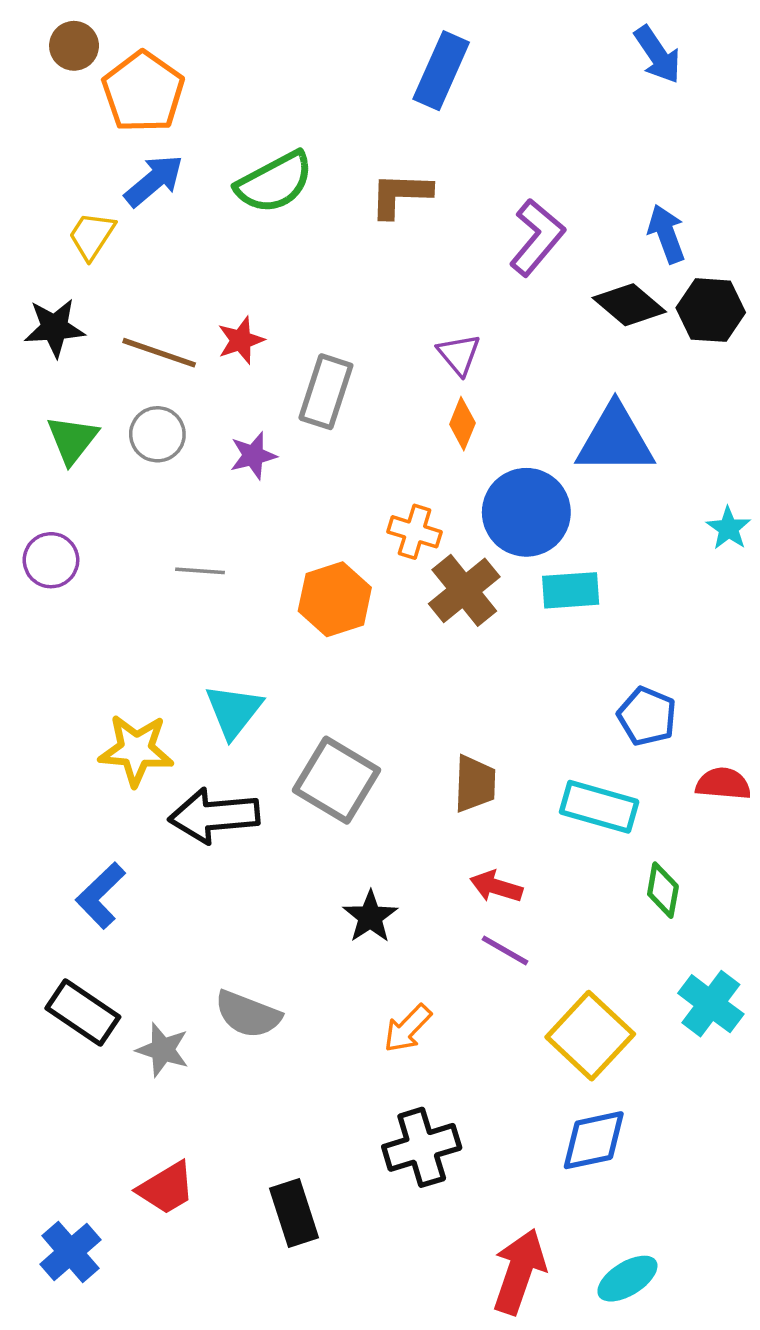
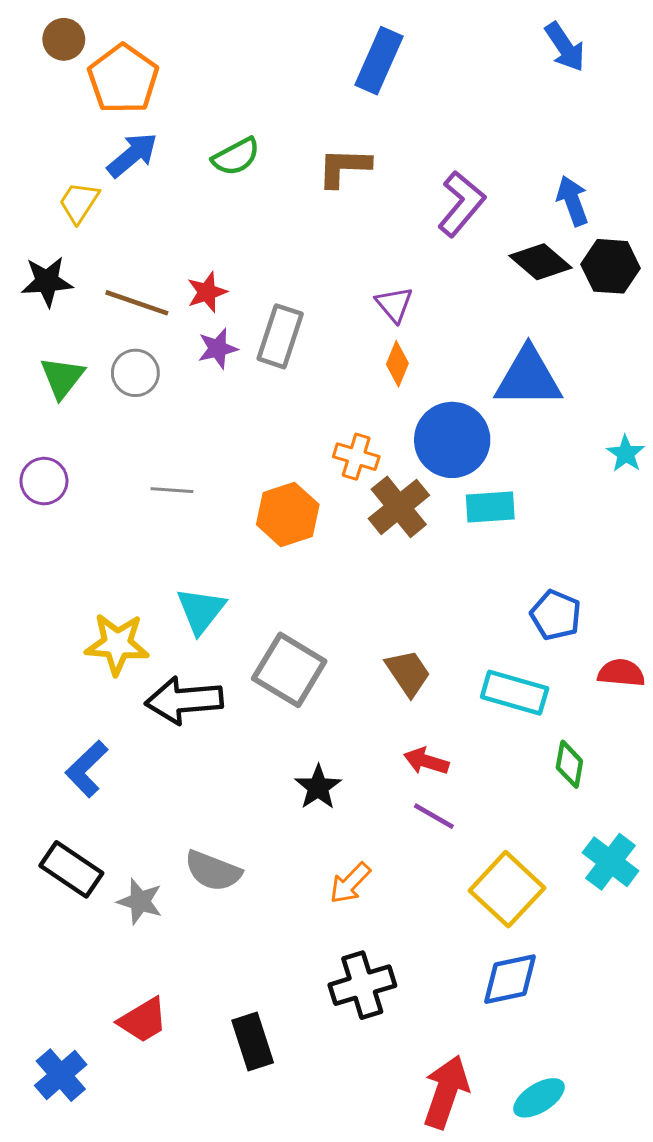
green semicircle: (274, 182) -> (236, 157), size x0.7
purple star: (253, 456) -> (218, 349), moved
brown trapezoid: (475, 784) -> (408, 673), turned -36

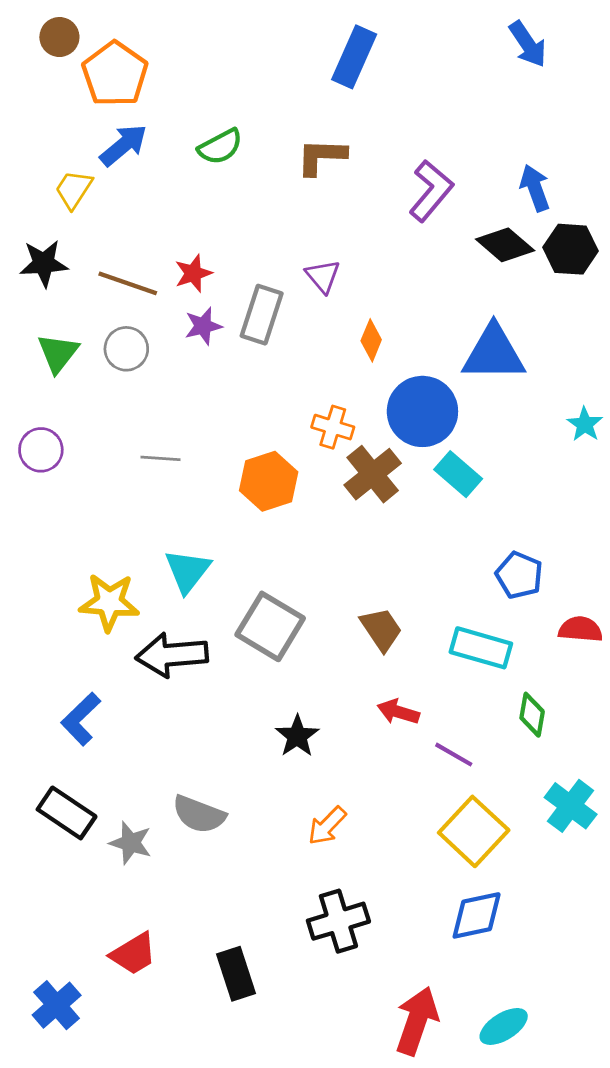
purple triangle: (394, 304) -> (323, 276), moved
cyan rectangle: (490, 507) -> (458, 474), turned 45
purple line: (434, 816) -> (454, 755), moved

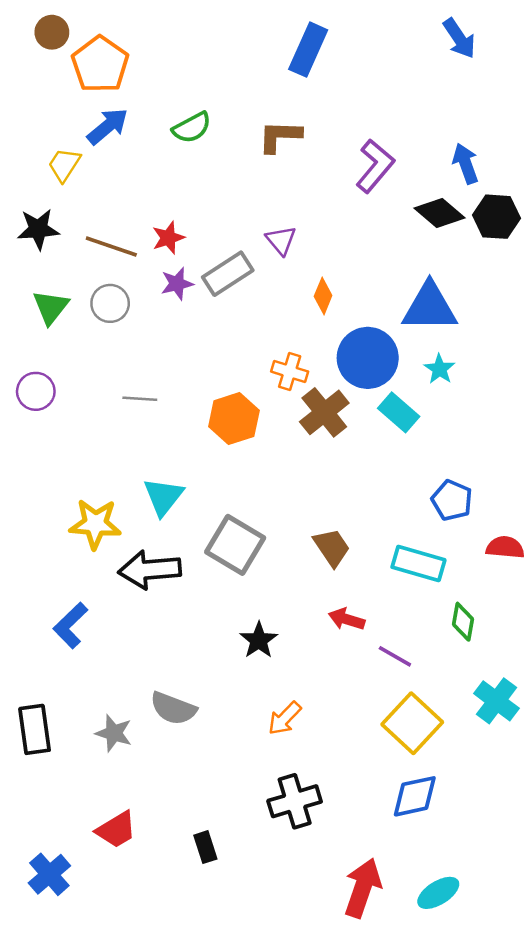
gray rectangle: (262, 315) -> (228, 274), turned 39
cyan star: (585, 424) -> (439, 369), moved
black rectangle: (67, 813) -> (35, 729), moved, turned 48
black rectangle: (236, 974) -> (205, 847), size x0.7

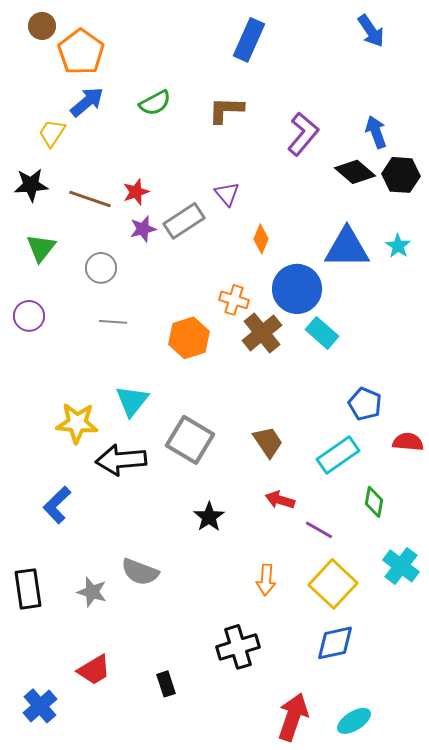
gray circle: (110, 303) -> (101, 268), moved
cyan star: (439, 369) -> (398, 246), moved
cyan rectangle: (418, 563) -> (338, 455), turned -51
orange arrow: (285, 718) -> (266, 580), moved, turned -40

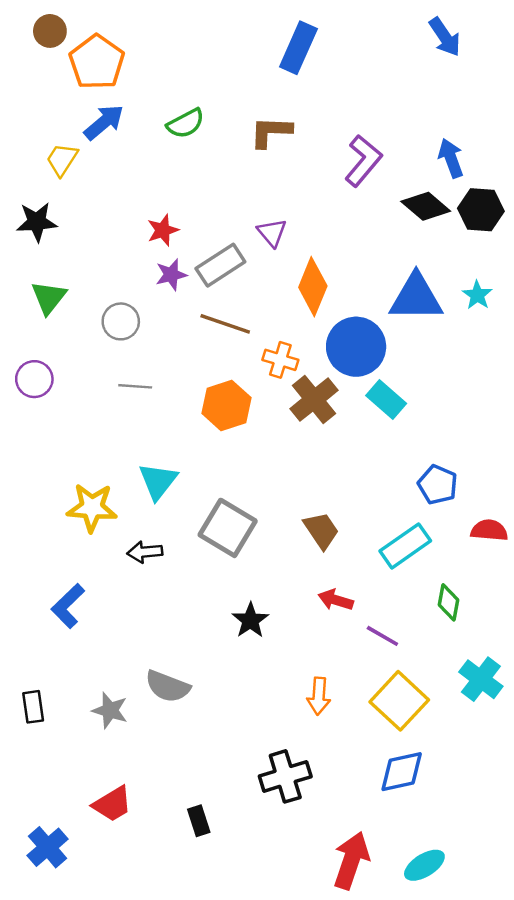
brown line: (90, 199) -> (225, 324), moved
orange diamond: (261, 239) -> (313, 287), size x1.6
black arrow: (121, 460) -> (145, 552), size x0.6
black rectangle: (28, 589) -> (33, 707), size x0.7

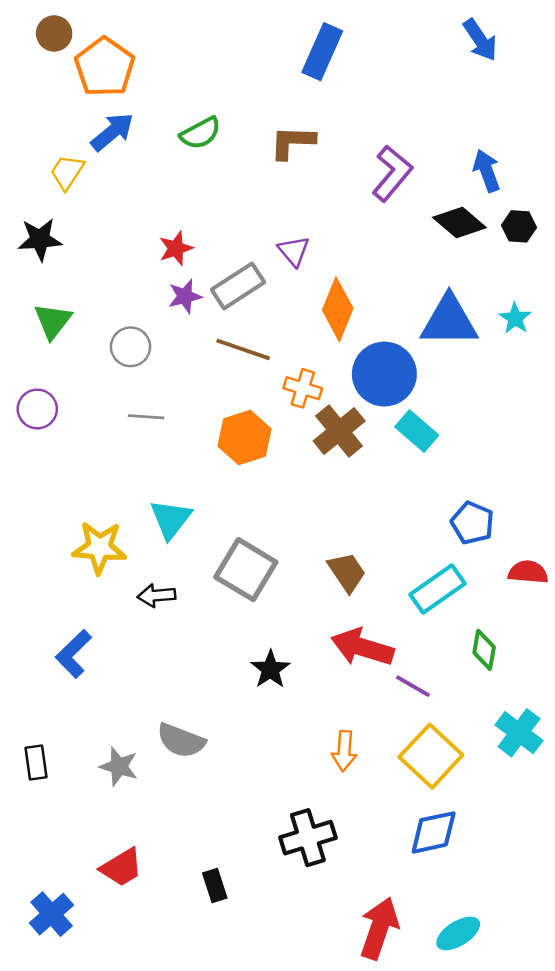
black hexagon: (481, 210) -> (519, 226), size x0.7
red arrow: (336, 600) -> (362, 647), size x1.6

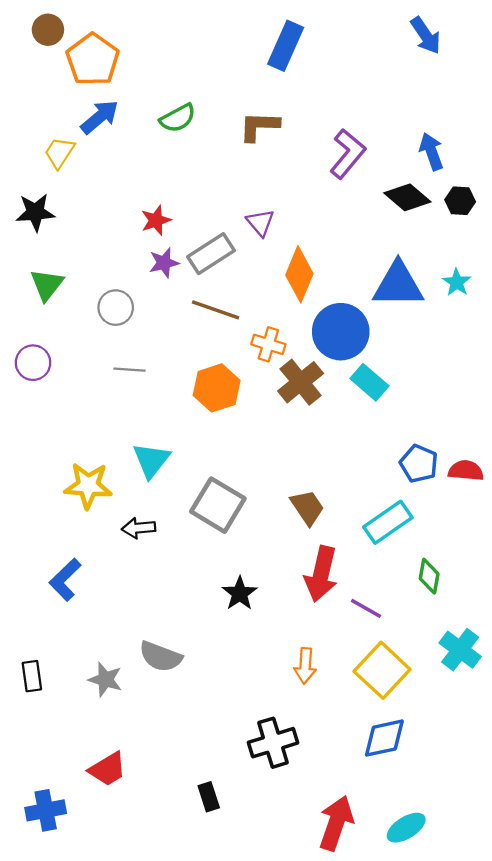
red semicircle: (528, 572) -> (466, 471), moved
red arrow: (362, 647) -> (321, 574), turned -94
black rectangle: (215, 886) -> (209, 797), moved
blue cross: (52, 914) -> (46, 810), turned 30

